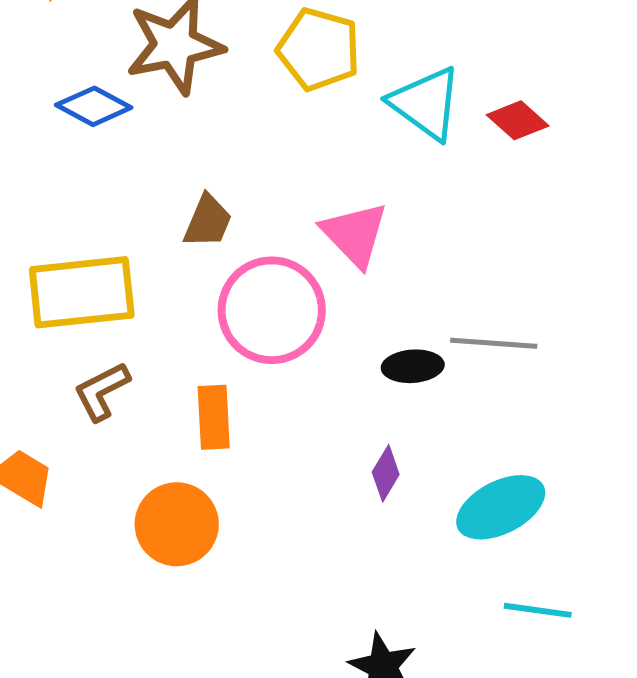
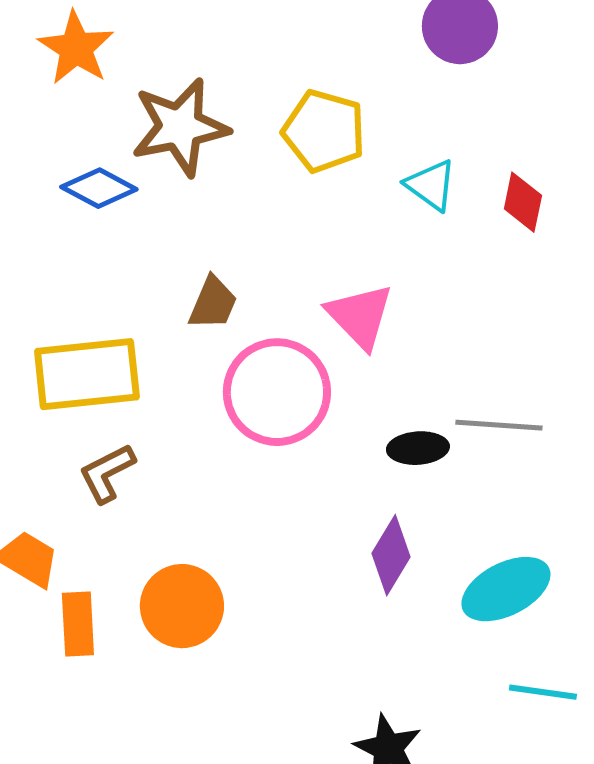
cyan triangle: (426, 103) -> (431, 185), size x0.7
red diamond: (518, 120) -> (523, 202), turned 60
orange rectangle: (214, 417) -> (78, 624), moved
purple diamond: (386, 473) -> (391, 555), size x1.4

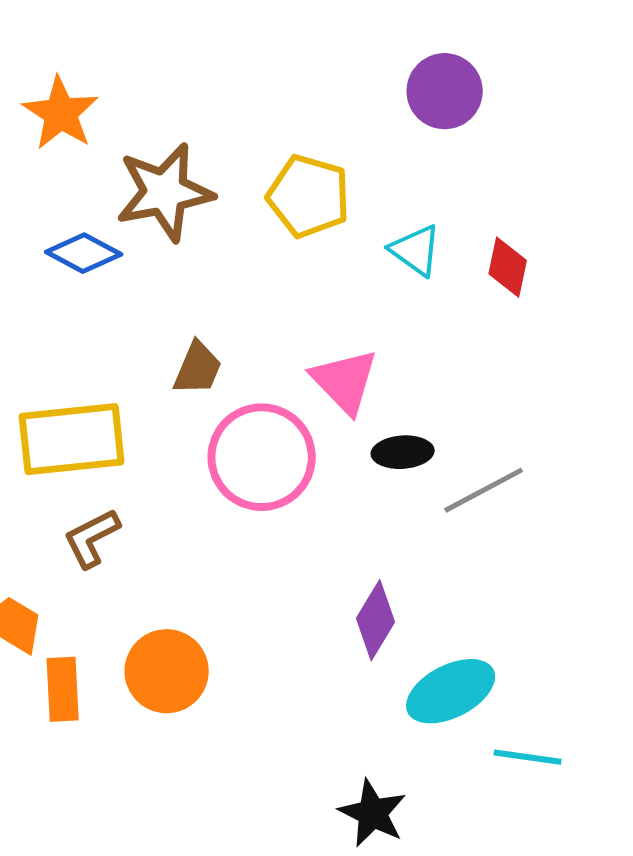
gray line: (499, 425) -> (484, 490), turned -32
black ellipse: (418, 448) -> (403, 452), moved
cyan ellipse: (506, 589) -> (451, 691), moved

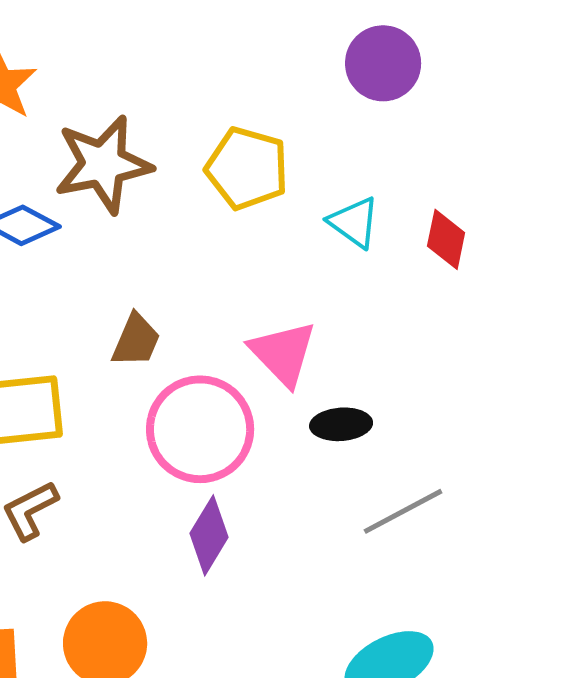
gray line: (484, 490) -> (403, 511), moved
purple diamond: (376, 620) -> (209, 535), moved

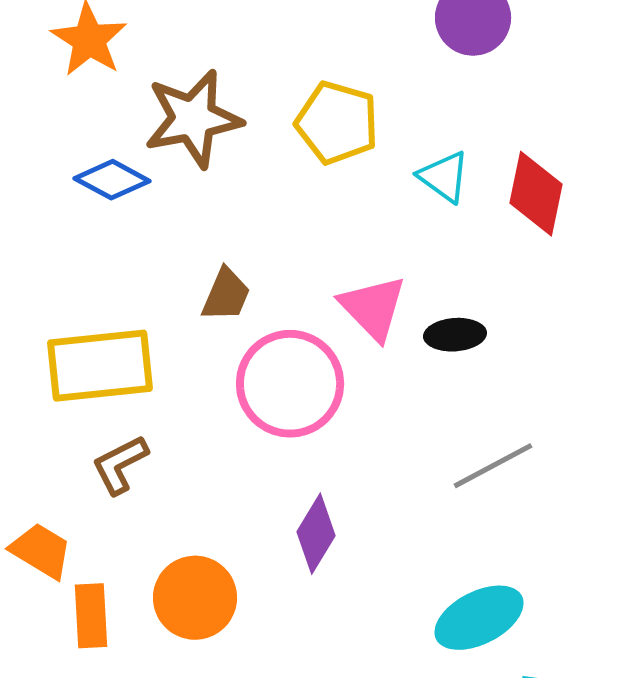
red diamond: (446, 239) -> (536, 194), size x1.4
black ellipse: (341, 424) -> (455, 335), moved
purple diamond: (209, 535) -> (316, 534), moved

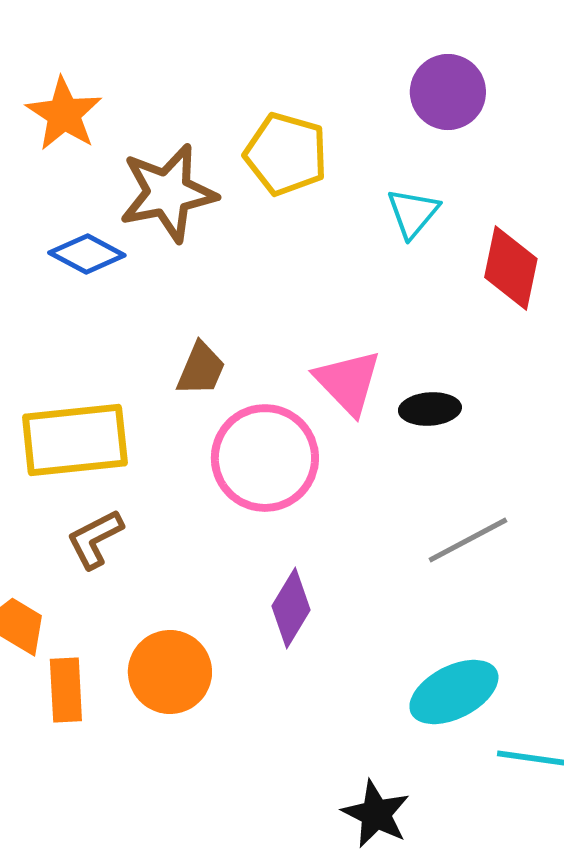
yellow pentagon: (337, 123) -> (286, 154), moved
cyan triangle: (444, 177) -> (413, 213), moved, turned 34

